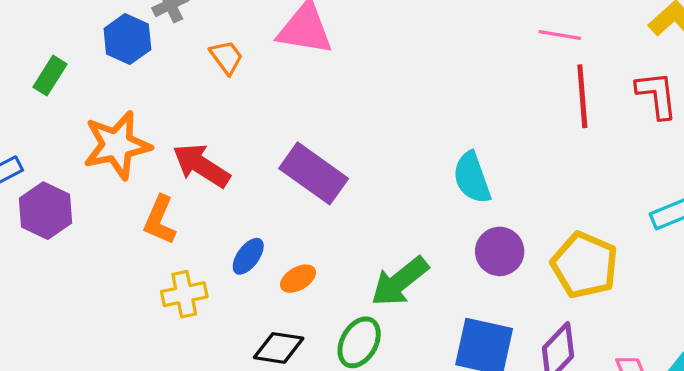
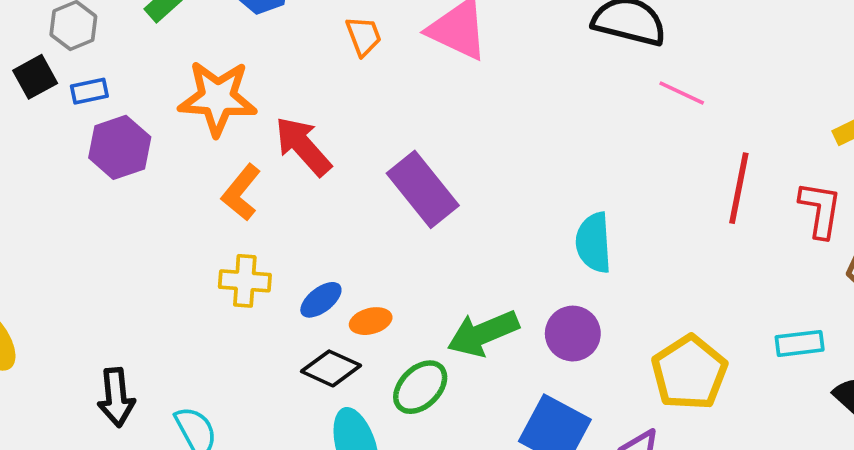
pink line: (560, 35) -> (682, 93), moved
purple circle: (500, 251) -> (573, 334), moved
blue ellipse: (248, 256) -> (321, 300), moved
orange ellipse: (298, 279) -> (371, 321), moved

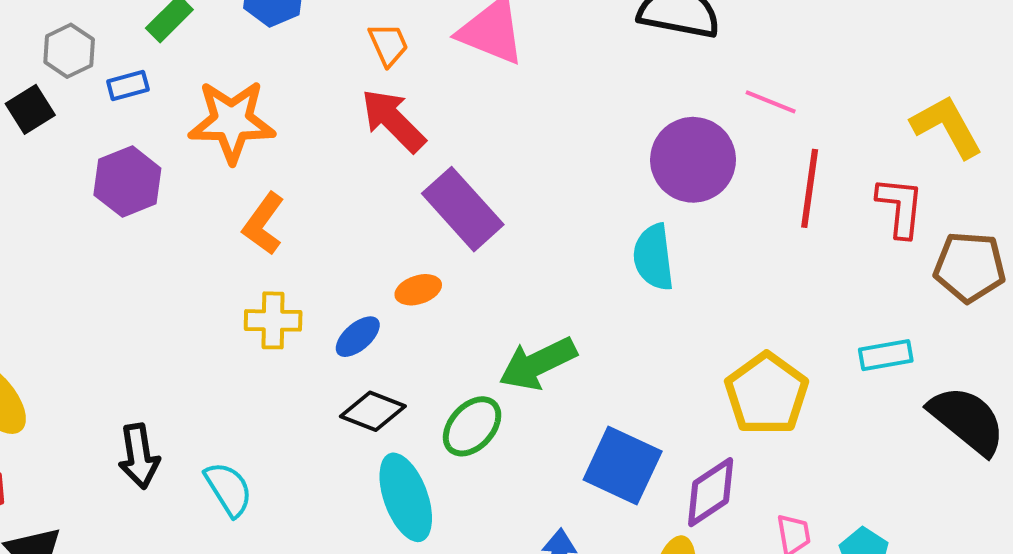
blue rectangle: (89, 91) -> (128, 86), moved
pink line: (682, 93) -> (771, 102), moved
red arrow: (303, 146) -> (393, 120), moved
orange ellipse: (371, 321) -> (418, 290), moved
purple circle: (573, 334) -> (693, 160), moved, size x1.4

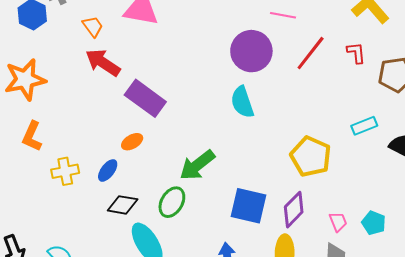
red line: (810, 188) -> (311, 53), turned 42
red L-shape: (900, 207) -> (356, 53), size x0.7
orange L-shape: (263, 224) -> (32, 136), moved

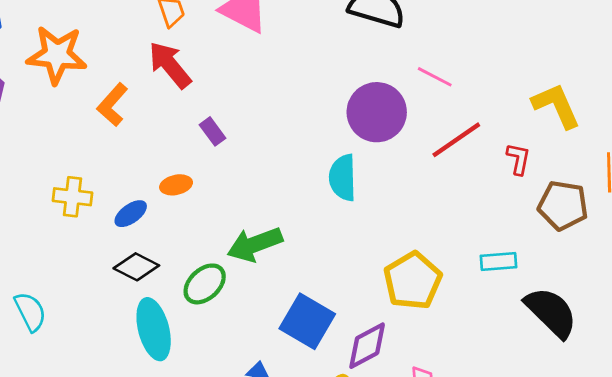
purple rectangle: (145, 98) -> (212, 131), size x0.5
orange L-shape: (32, 136) -> (112, 105), moved

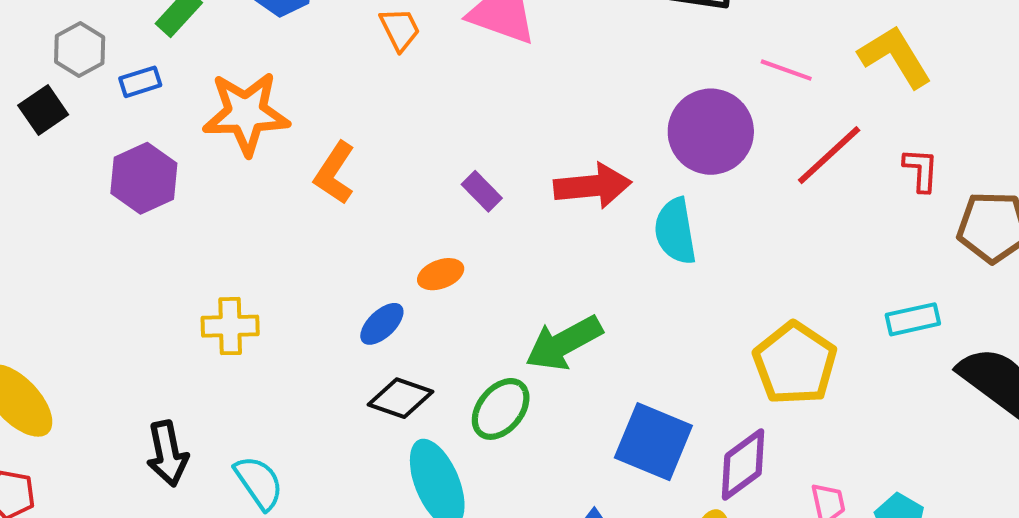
red arrow: (170, 65) -> (593, 186), moved, turned 132
yellow L-shape: (556, 106) -> (895, 57), moved
yellow cross: (73, 197) -> (230, 326), moved

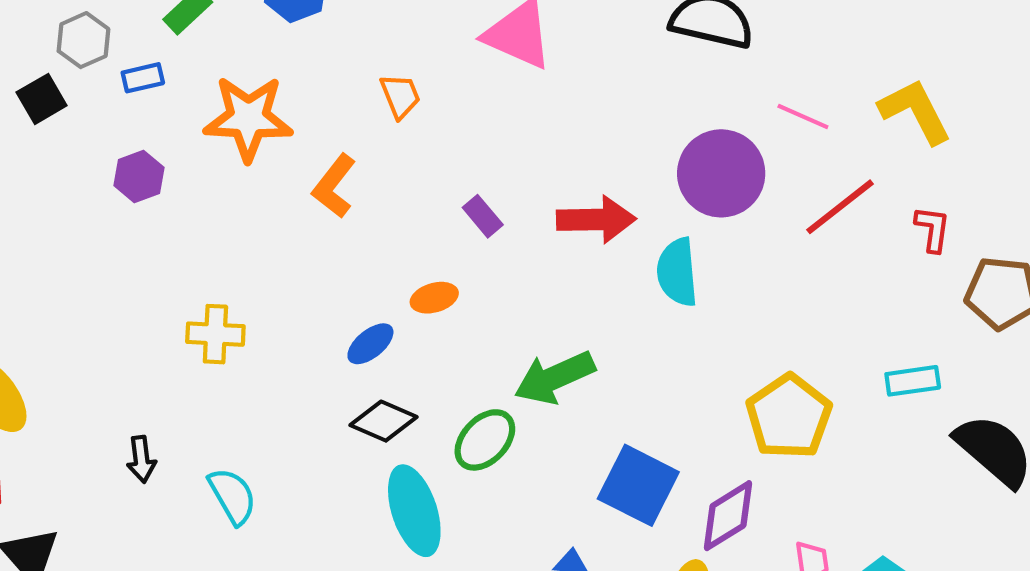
orange trapezoid: (400, 29) -> (400, 96), moved
purple hexagon: (144, 178) -> (139, 176), size x0.7
black arrow: (167, 454) -> (141, 459), size x0.7

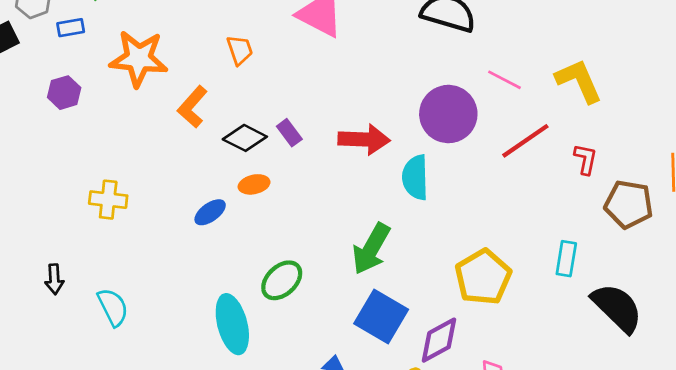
green arrow: (555, 378) -> (371, 249), moved, turned -40
cyan rectangle: (913, 381) -> (566, 259), turned -76
black diamond: (384, 421) -> (245, 138), moved

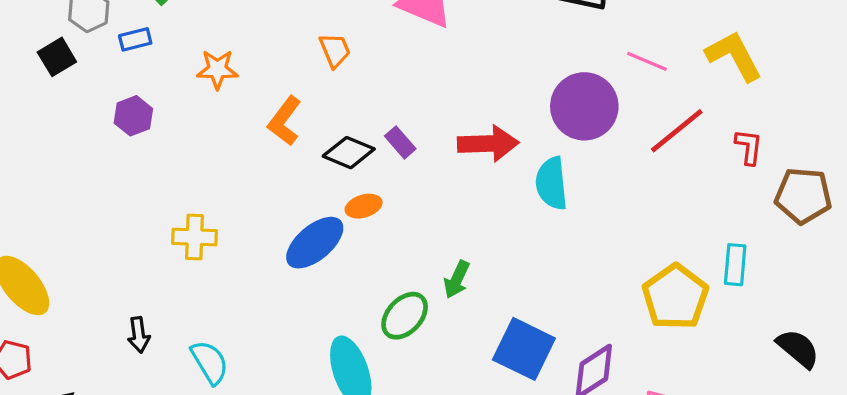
orange star: (139, 59) -> (217, 69), size x0.6
blue ellipse: (210, 212) -> (315, 243), size x1.6
green arrow: (371, 249) -> (457, 279), moved, size x0.6
yellow pentagon: (483, 277) -> (675, 297), moved
black semicircle: (617, 308) -> (798, 348), moved, size x0.7

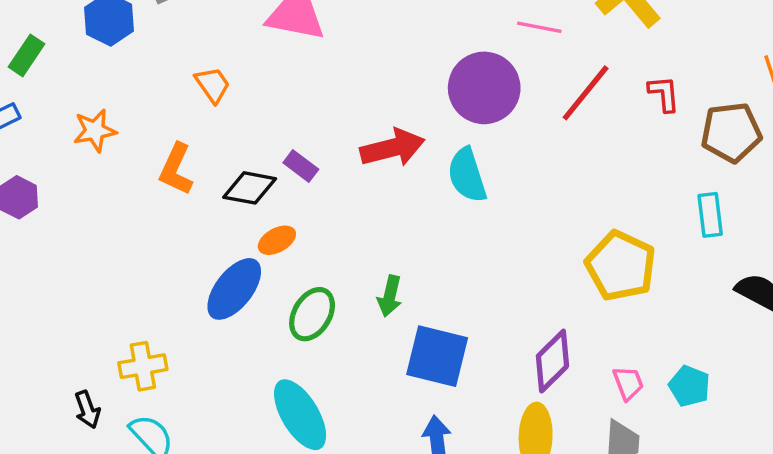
yellow cross: (195, 237) -> (143, 366), moved
cyan rectangle: (735, 265) -> (710, 215), moved
green ellipse: (405, 316) -> (312, 314), moved
black arrow: (139, 335) -> (87, 410), moved
blue square: (524, 349) -> (437, 356), moved

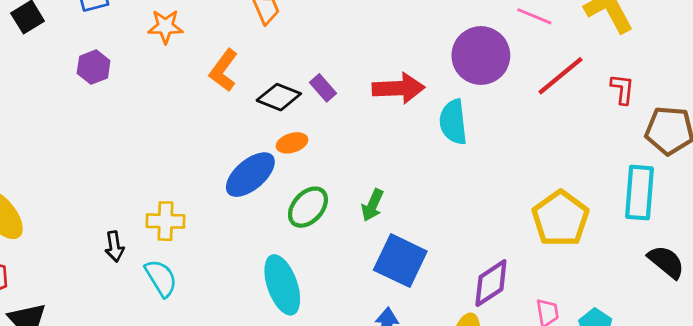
cyan rectangle: (710, 215) -> (639, 193), size x1.5

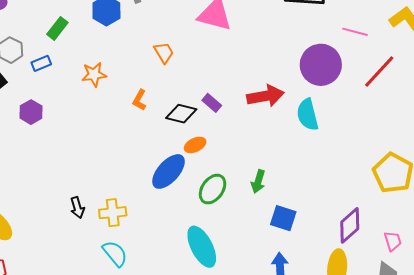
purple hexagon: (94, 67) -> (31, 112), moved
orange L-shape: (224, 70) -> (139, 100), size x0.7
black arrow: (114, 246) -> (77, 208), moved
blue square: (400, 261) -> (283, 218), size x0.7

